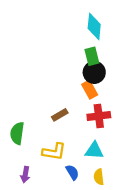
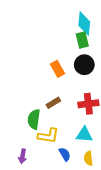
green rectangle: (92, 56) -> (82, 40), moved
orange rectangle: (90, 90) -> (58, 69), moved
green semicircle: (17, 133) -> (34, 119), moved

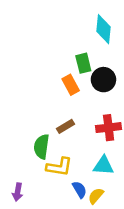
green rectangle: (82, 40) -> (83, 63), moved
purple arrow: (23, 156) -> (18, 192), moved
yellow semicircle: (88, 158) -> (96, 196), moved, turned 48

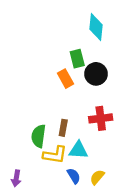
brown rectangle: (66, 126) -> (63, 128), moved, turned -49
cyan triangle: (103, 166) -> (78, 150), moved
yellow semicircle: (96, 196) -> (97, 177), moved

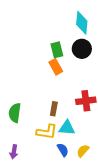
green rectangle: (77, 59) -> (57, 50), moved
black circle: (96, 74) -> (82, 49), moved
green semicircle: (39, 136) -> (15, 113), moved

